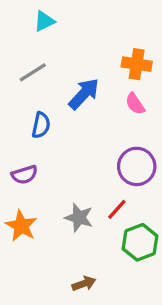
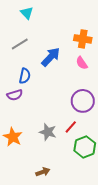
cyan triangle: (44, 21) -> (27, 13), turned -48
purple semicircle: (24, 175) -> (15, 95), moved
brown arrow: (84, 284) -> (43, 172), moved

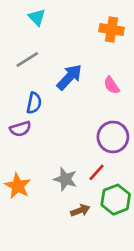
orange cross: (83, 39) -> (112, 30), moved
brown arrow: (43, 172) -> (80, 210), moved

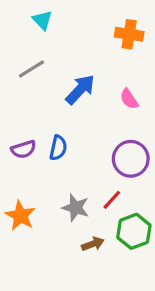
blue semicircle: (34, 103) -> (58, 148), moved

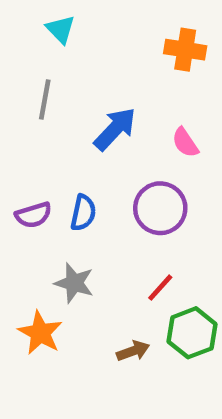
gray line: (31, 69) -> (45, 99), turned -48
purple circle: (131, 159) -> (160, 208), moved
gray star: (76, 208) -> (74, 283), moved
orange star: (20, 216) -> (40, 333), moved

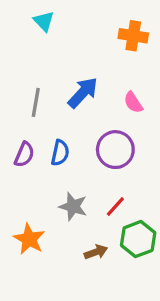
gray line: (45, 99) -> (36, 102), moved
purple semicircle: (33, 215) -> (24, 154), turned -50
gray star: (74, 283) -> (73, 206), moved

